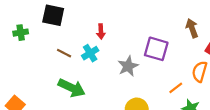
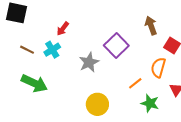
red arrow: (101, 31) -> (63, 29), turned 40
purple square: (156, 49) -> (116, 45), turned 30

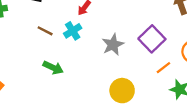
purple square: (116, 45) -> (152, 39), moved
green arrow: (34, 83) -> (53, 68), size x0.7

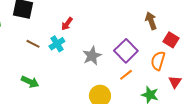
green arrow: (53, 68) -> (30, 82), moved
orange line: (163, 68) -> (126, 75), moved

